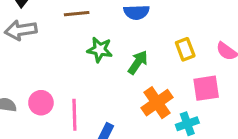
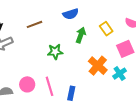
green star: (100, 50) -> (55, 52), moved
green arrow: (138, 62) -> (81, 35), moved

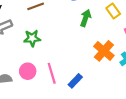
green star: (55, 52) -> (32, 38), moved
blue rectangle: (71, 93) -> (75, 81), turned 32

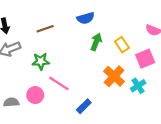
yellow rectangle: (113, 11) -> (122, 45), moved
pink line: (52, 73) -> (59, 83), moved, turned -42

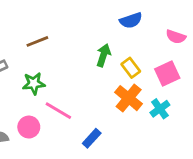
blue semicircle: (86, 18) -> (131, 20), moved
yellow rectangle: (122, 45) -> (131, 68), moved

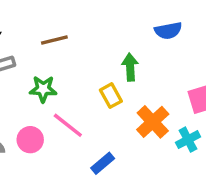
green arrow: (103, 55) -> (130, 67), turned -30
yellow rectangle: (131, 68) -> (111, 96), moved

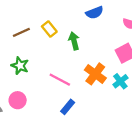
green star: (43, 89) -> (20, 66), turned 30
yellow rectangle: (111, 96) -> (49, 29), moved
pink line: (68, 125) -> (60, 80), moved

